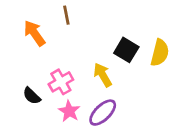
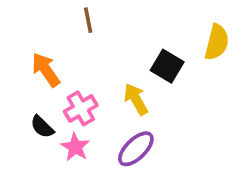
orange arrow: (34, 33) -> (46, 70), moved
yellow semicircle: (160, 53) -> (217, 42), moved
pink star: (69, 111) -> (75, 147), moved

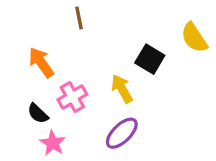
yellow semicircle: (217, 42) -> (194, 38), turned 132
pink star: (75, 147) -> (53, 143), moved

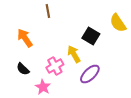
pink cross: (72, 97) -> (55, 66), moved
purple ellipse: (122, 133) -> (90, 74), moved
pink star: (53, 143) -> (43, 87), moved

